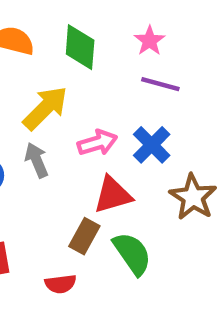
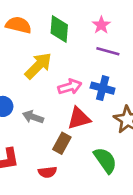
blue cross: (152, 145) -> (103, 88), turned -30
gray arrow: (37, 160) -> (33, 117), moved, turned -48
green semicircle: (132, 254) -> (105, 160), moved

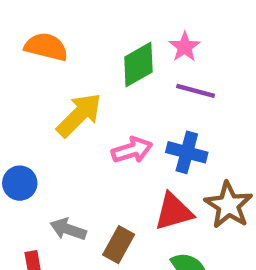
green diamond: (59, 29) -> (138, 64), moved, turned 56
gray arrow: (33, 117) -> (68, 229), moved
red triangle: (79, 118) -> (174, 212), moved

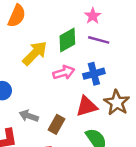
orange semicircle: (46, 47) -> (17, 16), turned 100
green diamond: (138, 64) -> (67, 40), moved
blue cross: (187, 152) -> (94, 74), turned -30

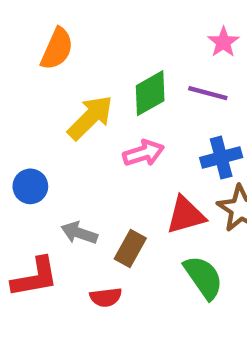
pink star: (93, 16) -> (223, 42), moved
blue cross: (94, 74) -> (221, 158), moved

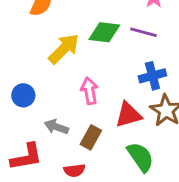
green diamond: (150, 93) -> (104, 32), turned 36
pink arrow: (143, 153) -> (89, 91), moved, turned -84

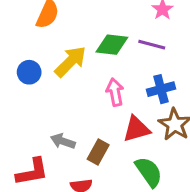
pink arrow: (89, 91) -> (115, 92), moved
blue circle: (23, 95) -> (29, 72), moved

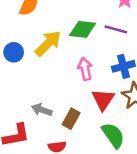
red triangle: (136, 129) -> (103, 100), turned -40

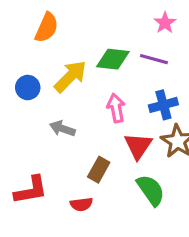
gray arrow: (42, 110) -> (62, 129), moved

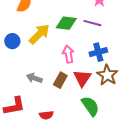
gray arrow: (62, 129) -> (34, 78), moved
brown rectangle: (99, 170) -> (60, 80), moved

